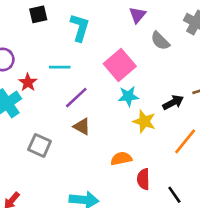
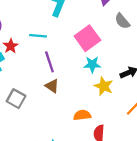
purple line: (76, 98) -> (49, 62), turned -70

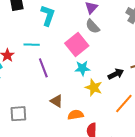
gray semicircle: (122, 21) -> (93, 26), moved
brown triangle: (52, 86) -> (57, 101), moved
gray square: (16, 99) -> (18, 114), moved, turned -30

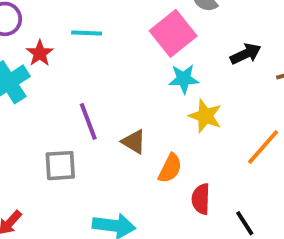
purple line: (43, 68) -> (88, 121), moved
black arrow: (116, 74) -> (246, 54), moved
orange semicircle: (76, 115) -> (170, 168), turned 126

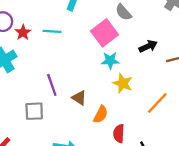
red star: (40, 53) -> (23, 32), moved

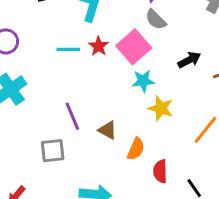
red star: (23, 32) -> (99, 46), moved

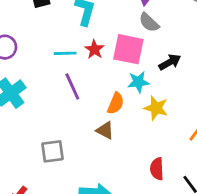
pink square: (134, 47) -> (128, 49), turned -36
black arrow: (189, 60) -> (170, 62), moved
purple line: (72, 116) -> (72, 86), moved
orange semicircle: (136, 149) -> (116, 103), moved

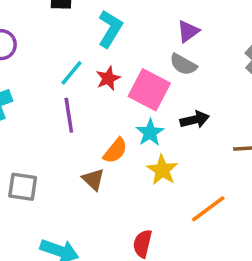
gray semicircle: (149, 22) -> (183, 64), turned -30
cyan line: (65, 53) -> (72, 73), turned -65
cyan star: (138, 82) -> (150, 133), turned 30

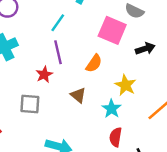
red star: (108, 78) -> (44, 74), moved
cyan star: (150, 133) -> (112, 109), moved
orange semicircle: (115, 151) -> (94, 63), moved

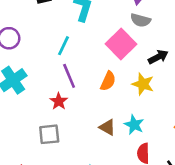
pink square: (112, 30) -> (121, 44), turned 32
yellow star: (125, 85) -> (143, 84), moved
brown triangle: (78, 95) -> (107, 127), moved

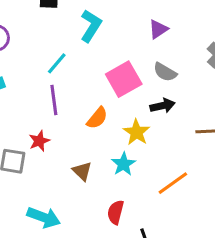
gray semicircle: (141, 20) -> (165, 72), moved
red star: (59, 101) -> (39, 141), moved
cyan star: (134, 125) -> (124, 164), moved

